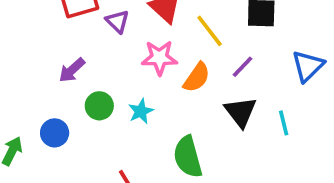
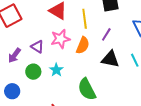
purple triangle: (117, 21) -> (37, 47), moved
yellow line: (210, 31) -> (85, 19), turned 42
black triangle: (241, 112) -> (110, 59), turned -30

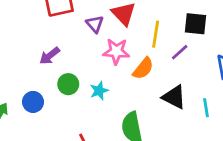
purple line: (106, 34) -> (180, 52), moved
purple triangle: (37, 47) -> (95, 24), moved

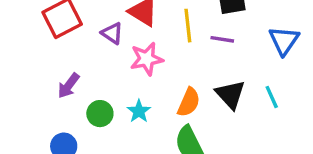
purple line: (180, 52) -> (222, 39), turned 66
orange semicircle: (143, 68) -> (189, 102), moved
black triangle: (174, 97) -> (230, 95), turned 36

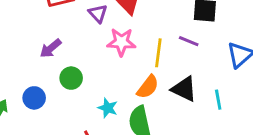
yellow line: (188, 26) -> (158, 53), moved
black triangle: (230, 95) -> (184, 89), turned -36
cyan star: (139, 111) -> (108, 108), moved, turned -30

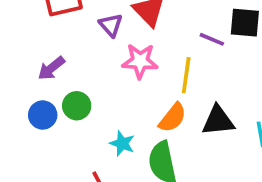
purple line: (189, 41) -> (212, 39), moved
black triangle: (184, 89) -> (218, 121), turned -32
blue circle: (34, 98) -> (43, 115), moved

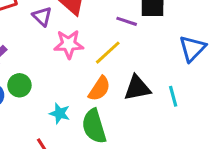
yellow line: (186, 75) -> (108, 53), turned 44

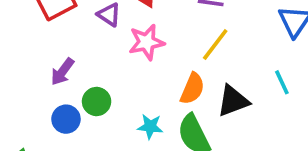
yellow line: (108, 53) -> (215, 45), moved
black triangle: (137, 88) -> (233, 101), moved

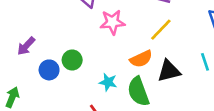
purple arrow: (62, 72) -> (26, 46), moved
orange semicircle: (192, 89) -> (141, 59), turned 35

